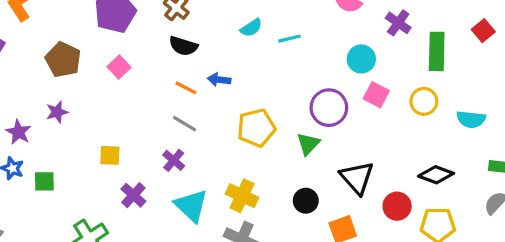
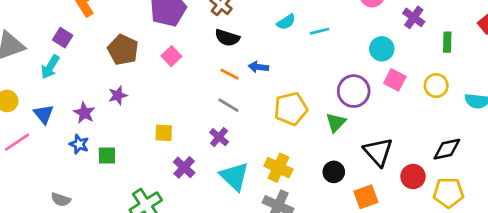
green rectangle: (437, 51) -> (447, 42), size x0.6
black diamond: (436, 175) -> (447, 149), turned -32

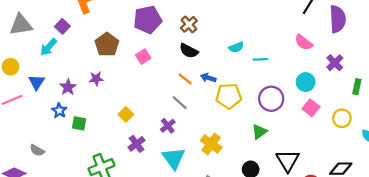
purple circle: (354, 91) -> (271, 99), moved
yellow pentagon: (291, 109) -> (229, 96), moved
yellow square: (164, 133) -> (126, 114), turned 32
yellow cross: (278, 168) -> (211, 144), moved

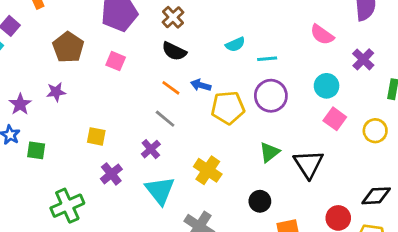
pink square: (143, 57) -> (116, 61), turned -32
purple circle: (271, 99) -> (271, 96), moved
yellow square: (126, 114) -> (96, 136), turned -32
black triangle: (288, 161) -> (308, 164), moved

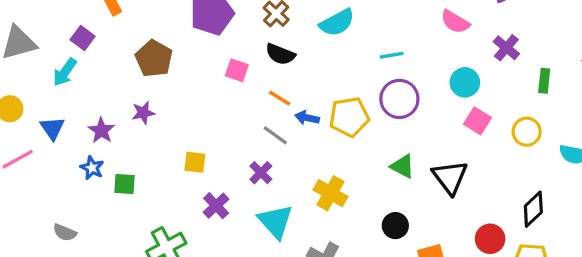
cyan semicircle: (235, 44) -> (337, 23), moved, size x1.5
pink square: (116, 61) -> (237, 70), moved
blue arrow: (201, 85) -> (307, 118), moved
green triangle: (269, 152) -> (403, 166), turned -50
black diamond: (376, 196) -> (533, 209), turned -36

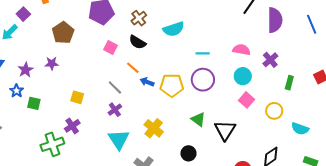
pink semicircle: (455, 22) -> (241, 50), moved, turned 150
gray line: (275, 135) -> (115, 87), moved
purple cross: (216, 206) -> (72, 126), moved

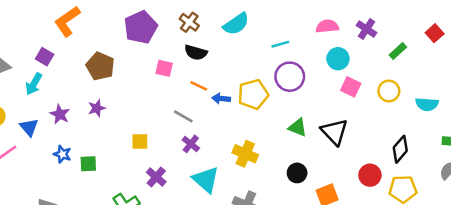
purple star: (26, 70) -> (60, 114), moved
green rectangle: (289, 83) -> (398, 51), turned 48
purple cross: (72, 126) -> (156, 177), moved

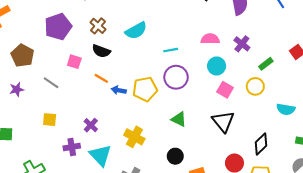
yellow circle: (389, 91) -> (255, 86), moved
gray line: (183, 116) -> (51, 83), moved
black triangle: (334, 132) -> (223, 121), moved
purple cross: (156, 177) -> (72, 147), moved, turned 35

